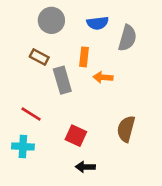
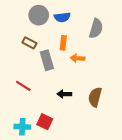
blue semicircle: (98, 23) -> (62, 17), moved
red square: (76, 136) -> (45, 122), moved
cyan cross: (23, 147) -> (22, 127), moved
black arrow: (85, 167) -> (64, 94), moved

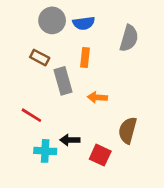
orange arrow: (78, 58) -> (97, 97), moved
black arrow: (64, 94) -> (70, 140), moved
red square: (45, 122) -> (100, 155), moved
cyan cross: (22, 127) -> (45, 151), moved

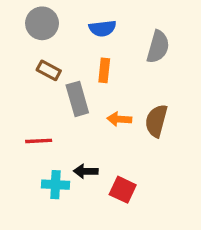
gray circle: (52, 20) -> (42, 23), moved
red line: (31, 115) -> (39, 141), turned -35
brown semicircle: (128, 130) -> (156, 121), moved

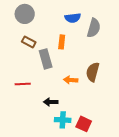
blue semicircle: (103, 28) -> (73, 18), moved
orange arrow: (119, 119) -> (71, 80), moved
cyan cross: (55, 185) -> (63, 120), moved
red square: (123, 190) -> (84, 124), moved

